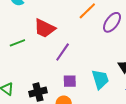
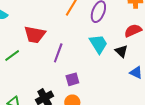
cyan trapezoid: (100, 79) -> (98, 44), moved

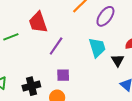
red trapezoid: (35, 35) -> (38, 22), turned 45

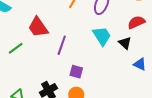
purple square: (63, 75) -> (76, 72), turned 32

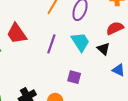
purple line: (62, 45) -> (51, 44), moved
purple square: (76, 72) -> (74, 77), moved

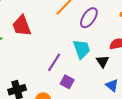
purple line: (51, 44) -> (54, 62), moved

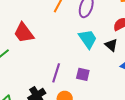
purple line: (54, 62) -> (56, 73), moved

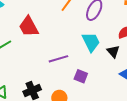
purple line: (56, 73) -> (58, 59), moved, turned 48

